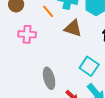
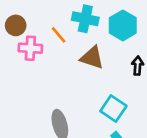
pink cross: (27, 34) -> (30, 48), moved

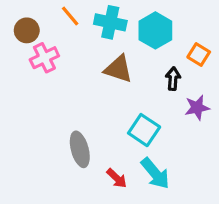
orange line: (59, 35) -> (70, 16), moved
pink cross: (30, 48) -> (44, 58), turned -30

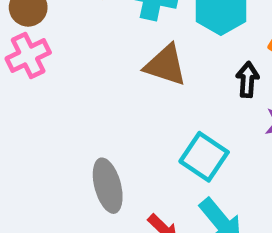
pink cross: (44, 58) -> (28, 55), moved

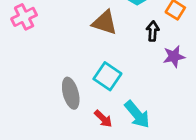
cyan square: (204, 157) -> (107, 76), moved

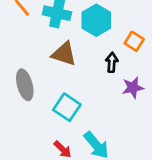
gray ellipse: (71, 93) -> (25, 85), moved

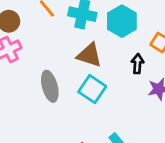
cyan square: (67, 107) -> (92, 89), moved

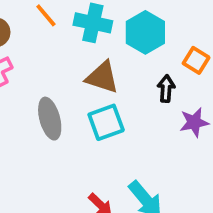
cyan square: (92, 89) -> (106, 122), turned 36

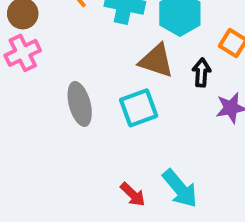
brown triangle: (102, 77) -> (156, 61), moved

